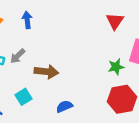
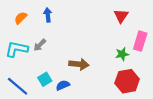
brown arrow: (46, 72) -> (79, 64), moved
blue semicircle: (64, 106) -> (63, 85), moved

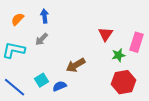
red triangle: (121, 16) -> (106, 34), moved
gray arrow: (40, 45) -> (42, 39), moved
brown arrow: (79, 64) -> (76, 65), turned 144

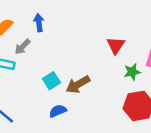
gray arrow: (42, 39) -> (22, 47), moved
cyan square: (42, 80) -> (51, 81), moved

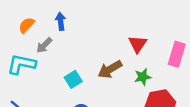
green star: (132, 72) -> (143, 77), moved
brown arrow: (78, 84) -> (110, 69), moved

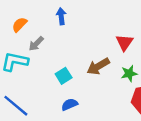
blue arrow: (61, 21) -> (61, 16), moved

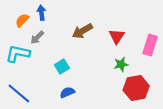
blue arrow: (61, 16) -> (41, 13), moved
brown arrow: (98, 66) -> (82, 31), moved

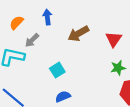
blue arrow: (41, 13) -> (47, 17), moved

